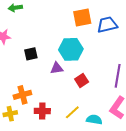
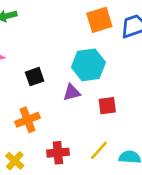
red square: (82, 80) -> (107, 106), turned 32
orange cross: (22, 95) -> (27, 120), moved
yellow cross: (10, 114) -> (15, 161), turned -32

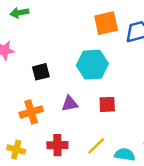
purple triangle: (72, 92) -> (70, 104), moved
yellow cross: (15, 161) -> (16, 150), turned -30

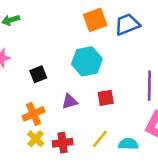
yellow cross: (16, 150) -> (36, 139), moved, turned 35

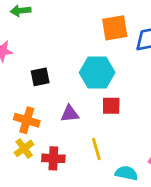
red square: (106, 98) -> (111, 106), moved
orange cross: (33, 114) -> (27, 120), turned 30
yellow line: (100, 139) -> (96, 149), moved, turned -66

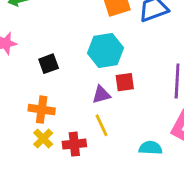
purple triangle: (70, 114) -> (101, 95), moved
yellow line: (96, 149) -> (102, 125), moved

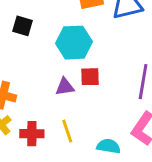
black square: (49, 64) -> (22, 26), moved, turned 30
yellow line: (102, 125) -> (67, 131), moved

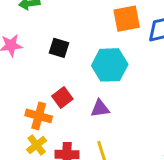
red square: (90, 77) -> (62, 97), moved, turned -36

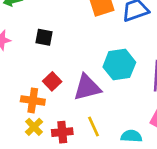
cyan hexagon: (110, 65) -> (119, 65), moved
purple triangle: (100, 108) -> (87, 87), size x1.6

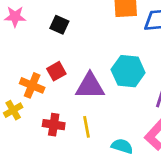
yellow cross: (34, 127) -> (13, 110), moved

